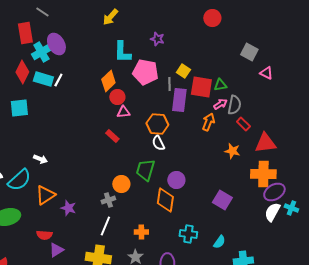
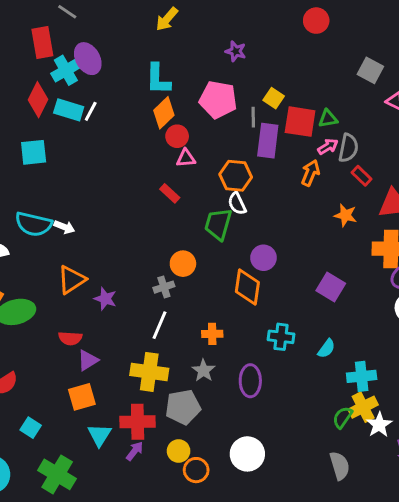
cyan L-shape: (122, 52) -> (158, 79), moved
green trapezoid: (145, 170) -> (218, 224), moved
cyan semicircle: (19, 180) -> (34, 224), moved, turned 55

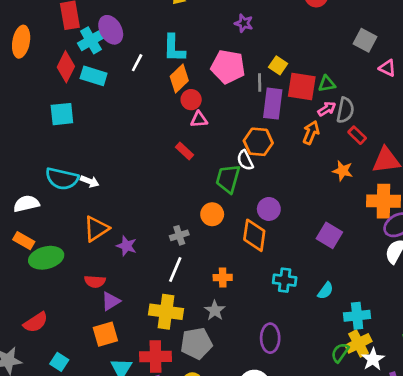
white line: (91, 111) -> (137, 63), moved
orange hexagon: (236, 176) -> (258, 142), moved
orange circle: (183, 264) -> (212, 214), moved
purple ellipse: (250, 381) -> (270, 338), moved

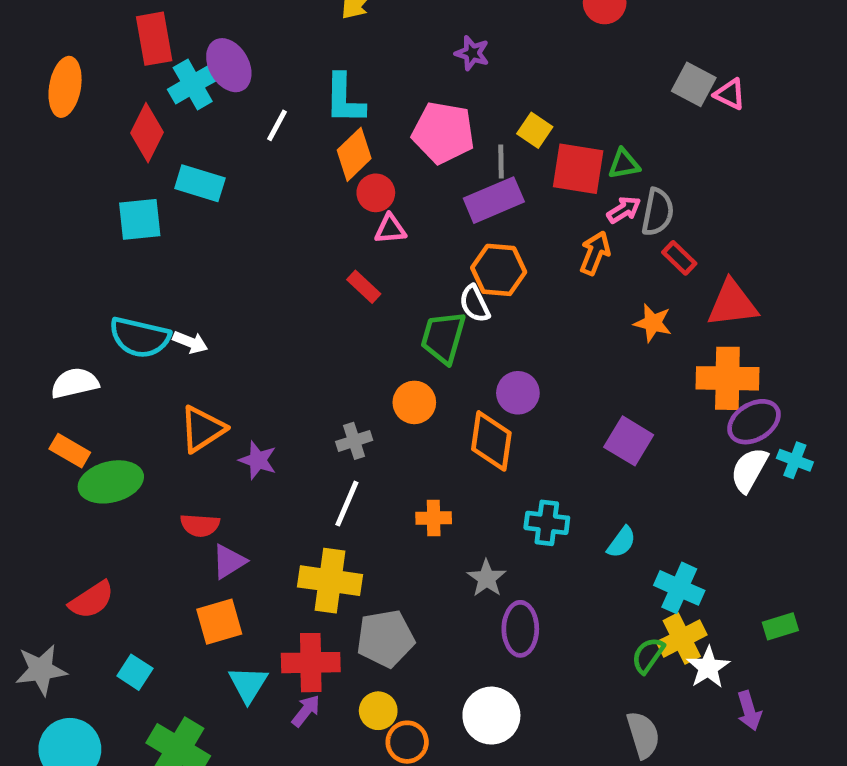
pink triangle: (387, 68) -> (730, 94), moved
cyan rectangle: (94, 76) -> (200, 183), moved
purple rectangle: (273, 104) -> (494, 200), moved, turned 60
gray star: (215, 310) -> (487, 578), moved
cyan cross: (357, 316) -> (679, 588), turned 30

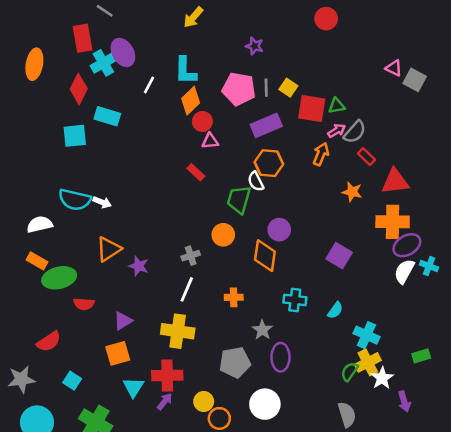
gray square: (694, 84) -> (415, 80), moved
gray line: (501, 162) -> (266, 88), moved
gray semicircle: (658, 212) -> (355, 132), turned 30
red semicircle: (200, 525) -> (84, 304), moved
gray pentagon: (385, 638) -> (235, 362), moved

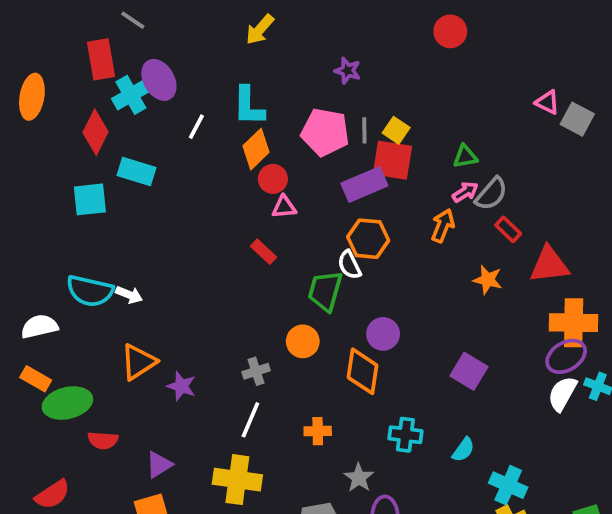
red square: (312, 108) -> (392, 160), moved
orange cross: (393, 222) -> (574, 323), moved

